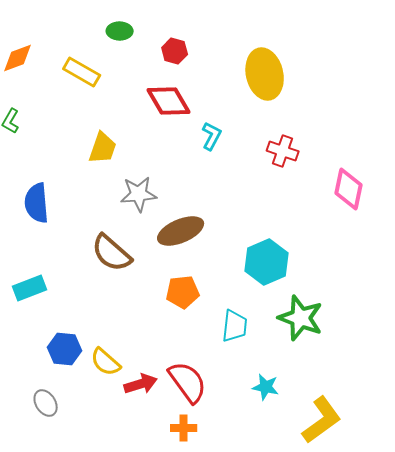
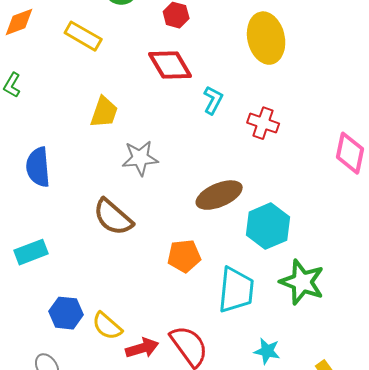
red cross: (283, 151) -> (263, 123), moved
brown ellipse: (181, 231) -> (219, 195), moved
cyan trapezoid: (235, 326) -> (236, 290), size x1.4

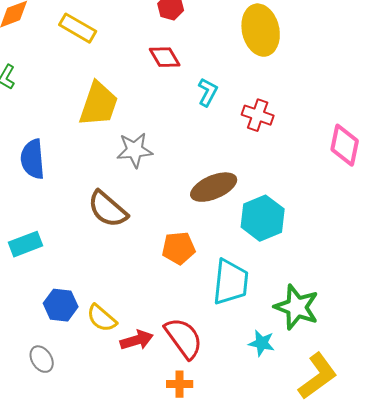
red diamond: (170, 65) -> (165, 57), size x0.7
yellow trapezoid: (104, 112) -> (99, 104), size x1.4
green star: (302, 282) -> (297, 307), moved

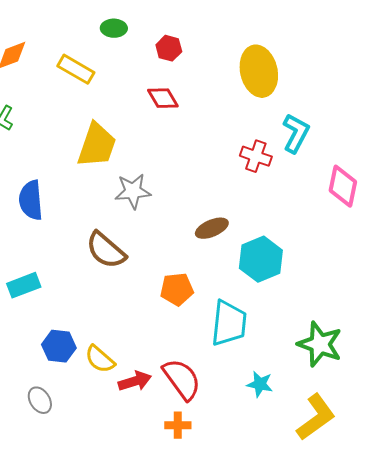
cyan L-shape: (208, 92) -> (296, 133), moved, size x1.4
brown ellipse: (214, 187) -> (212, 228), size x0.7
green star: (297, 307) -> (320, 344), moved

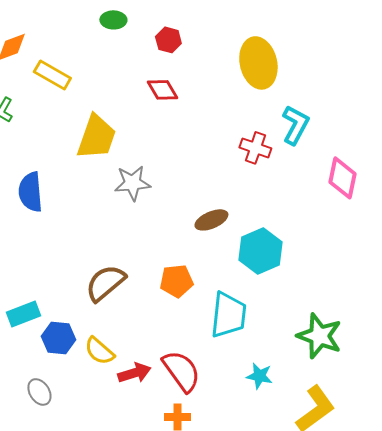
yellow rectangle: (76, 69) -> (52, 75), moved
brown semicircle: (106, 250) -> (105, 283), moved, turned 99
cyan rectangle: (24, 285) -> (23, 314), moved

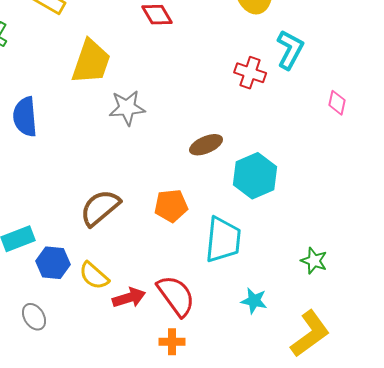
pink diamond: (342, 178) -> (337, 103), size x0.6
green star: (319, 336) -> (314, 261), size x0.6

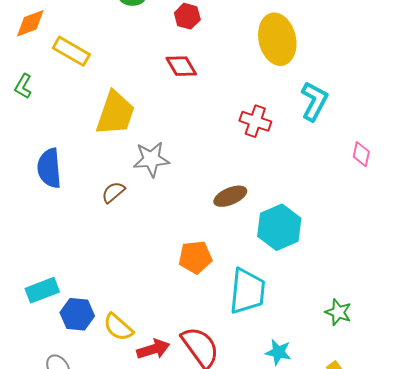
red cross: (250, 73) -> (255, 121), moved
brown semicircle: (100, 208) -> (113, 192), moved, size x0.6

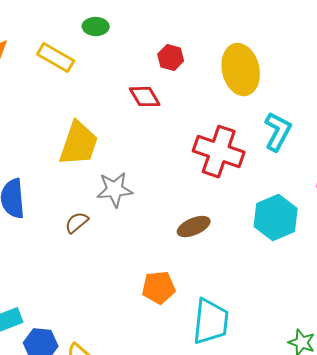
red hexagon: (187, 16) -> (171, 58), moved
yellow rectangle: (71, 51) -> (56, 58), moved
red cross: (255, 121) -> (219, 152), size x1.6
cyan hexagon: (279, 227) -> (276, 218), moved

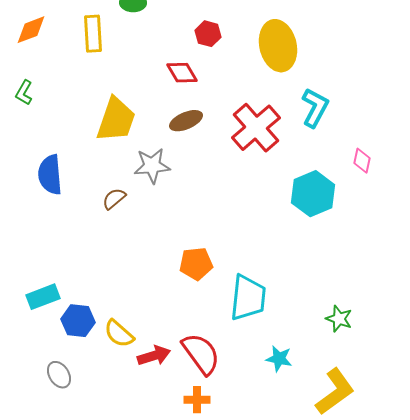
yellow rectangle: (56, 58) -> (93, 34), turned 57
red cross: (219, 152) -> (256, 128), turned 30
brown ellipse: (194, 227) -> (186, 121), moved

